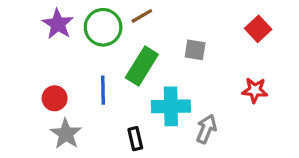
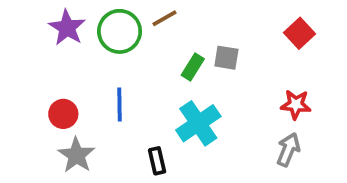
green rectangle: (142, 66) -> (193, 67), moved, size x0.6
cyan cross: (171, 106) -> (198, 123), turned -33
gray arrow: (206, 129) -> (288, 150), moved

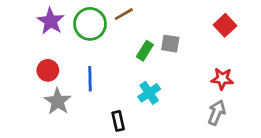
red circle: (63, 114) -> (48, 70), moved
cyan cross: (198, 123) -> (149, 93), size x0.7
gray star: (76, 155) -> (58, 101), moved

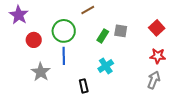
purple star: (51, 21) -> (19, 15), moved
green circle: (90, 24) -> (64, 31), moved
red square: (225, 25) -> (157, 28), moved
red circle: (48, 70) -> (34, 40), moved

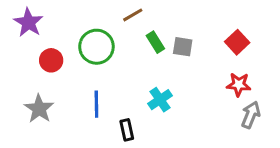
green rectangle: (103, 36) -> (155, 42), moved, turned -64
blue line: (64, 56) -> (96, 104), moved
gray star: (41, 72) -> (39, 109), moved
gray arrow: (154, 80) -> (251, 115), moved

